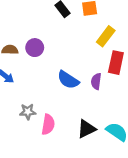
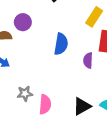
purple circle: (35, 48) -> (23, 22), moved
blue semicircle: (68, 80) -> (61, 44), moved, turned -110

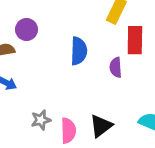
black triangle: (82, 106) -> (101, 126), moved

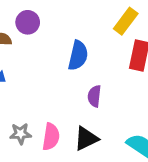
purple semicircle: (116, 67) -> (94, 96), moved
gray star: (41, 120) -> (21, 134), moved

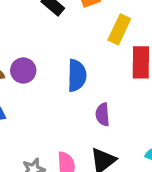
purple circle: (28, 22) -> (23, 70), moved

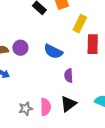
blue semicircle: (77, 76) -> (53, 51), turned 114

